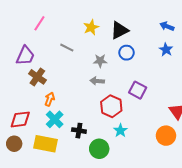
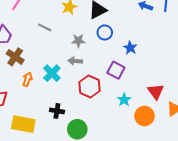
blue star: (166, 50) -> (130, 48), moved
cyan cross: (55, 119) -> (52, 73), moved
cyan star: (120, 131) -> (124, 100), moved

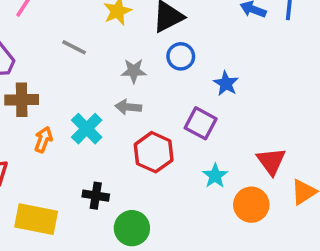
brown cross: (15, 57) -> (22, 100), turned -36

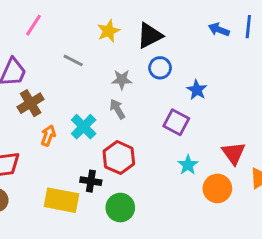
brown cross: (22, 100) -> (31, 103), turned -30
gray arrow: (128, 107) -> (117, 109), turned 54
red hexagon: (154, 152) -> (119, 158), moved
yellow rectangle: (36, 219) -> (61, 200), moved

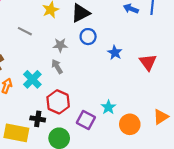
purple square: (176, 122) -> (86, 120), moved
red triangle: (234, 153) -> (148, 62), moved

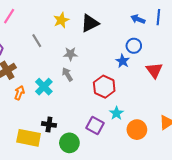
gray line: (25, 31) -> (37, 41), turned 32
blue circle: (88, 37) -> (134, 46), moved
red hexagon: (58, 102) -> (104, 87), moved

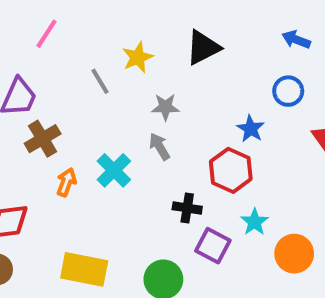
yellow star: (61, 20) -> (138, 57), moved
blue star: (123, 61) -> (251, 129), moved
black cross: (49, 124) -> (187, 208), moved

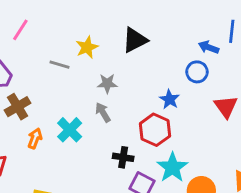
blue arrow: (296, 40) -> (209, 47), moved
gray line: (100, 81) -> (59, 65), turned -42
cyan star: (255, 222) -> (172, 167), size x1.5

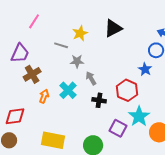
gray star: (107, 83) -> (77, 61), moved
blue star: (169, 99) -> (145, 69), moved
black cross: (123, 157) -> (99, 100), moved

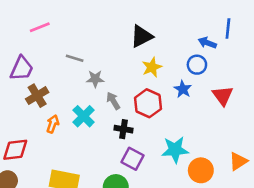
pink line: (34, 21) -> (40, 27), turned 35
yellow star: (80, 33) -> (152, 67), moved
red hexagon: (127, 90) -> (148, 103), moved
cyan star: (139, 116) -> (175, 150), turned 30
purple square: (118, 128) -> (133, 159), moved

